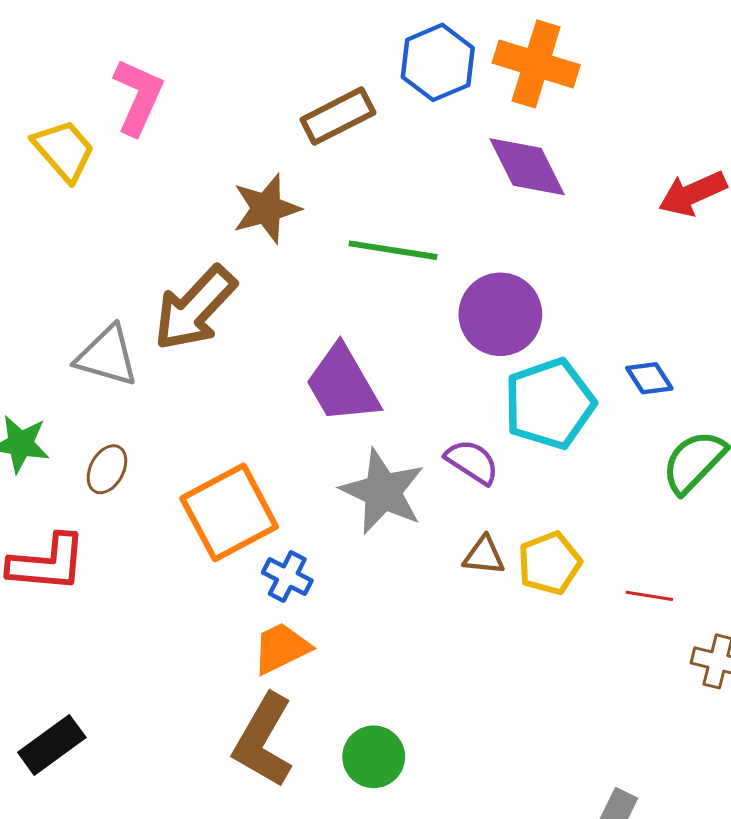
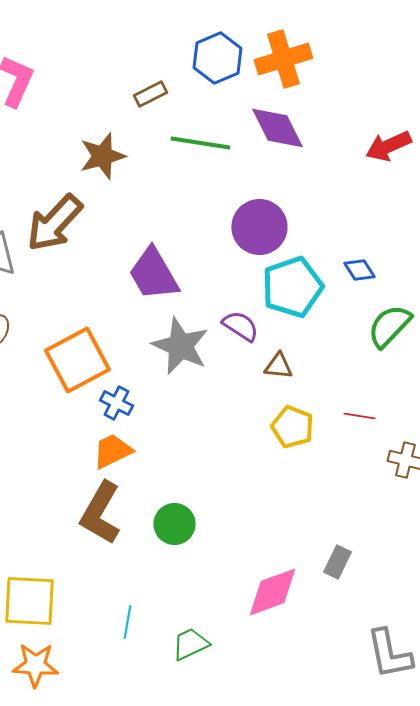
orange cross: (536, 64) -> (283, 59), turned -34
brown rectangle: (338, 116) -> (150, 94), size x0.7
green line: (393, 250) -> (200, 143), moved
brown triangle: (484, 556) -> (278, 366), moved
yellow pentagon: (550, 563) -> (292, 427), moved, turned -30

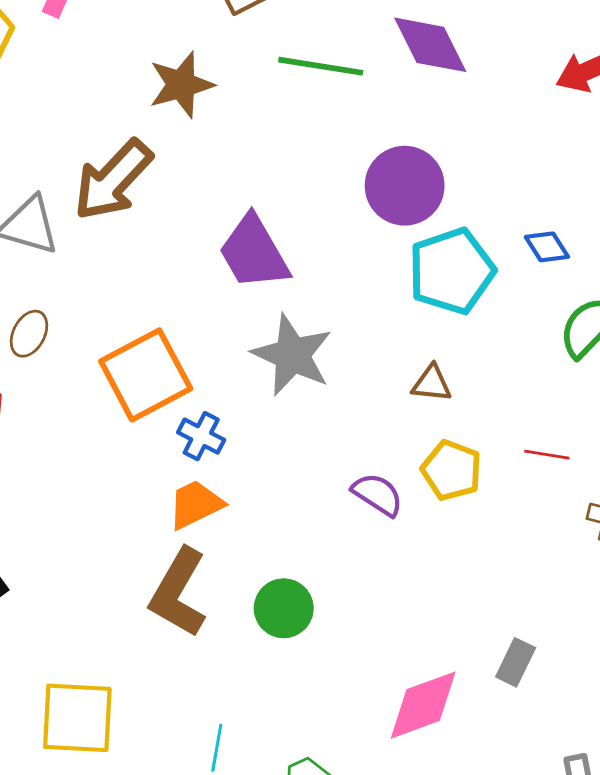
purple semicircle: (240, 326) -> (378, 494), moved

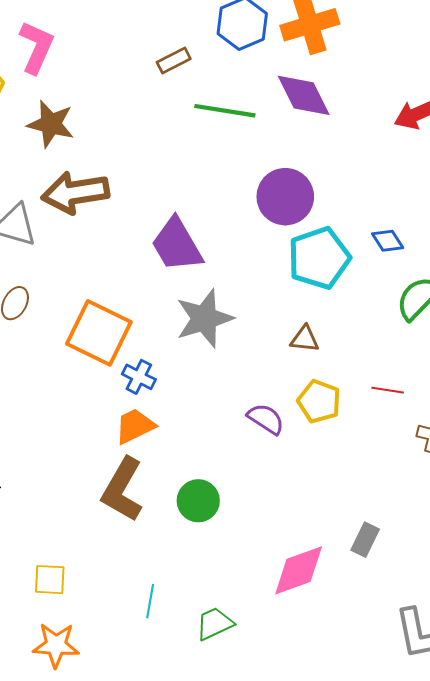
brown star: (181, 85) -> (51, 124), moved, turned 30
brown arrow: (113, 180) -> (75, 193), turned 38
gray star: (292, 355) -> (204, 319), turned 30
orange square: (146, 375) -> (99, 333), turned -36
yellow square: (77, 718) -> (50, 580), size x0.6

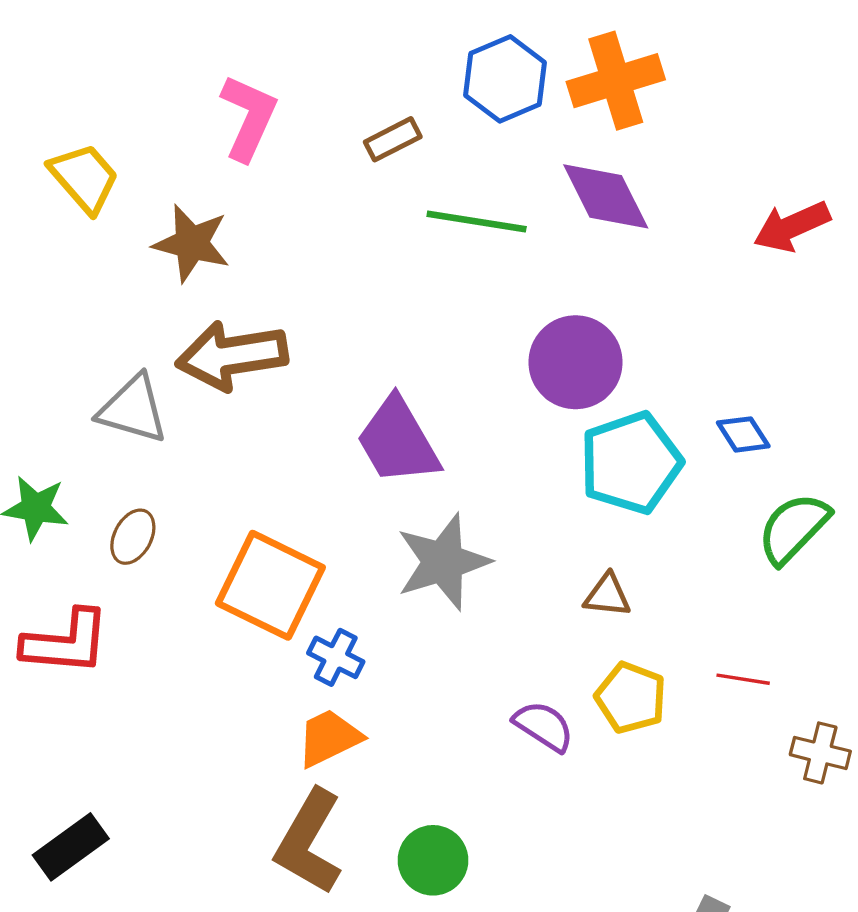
pink L-shape: (36, 47) -> (249, 117), moved

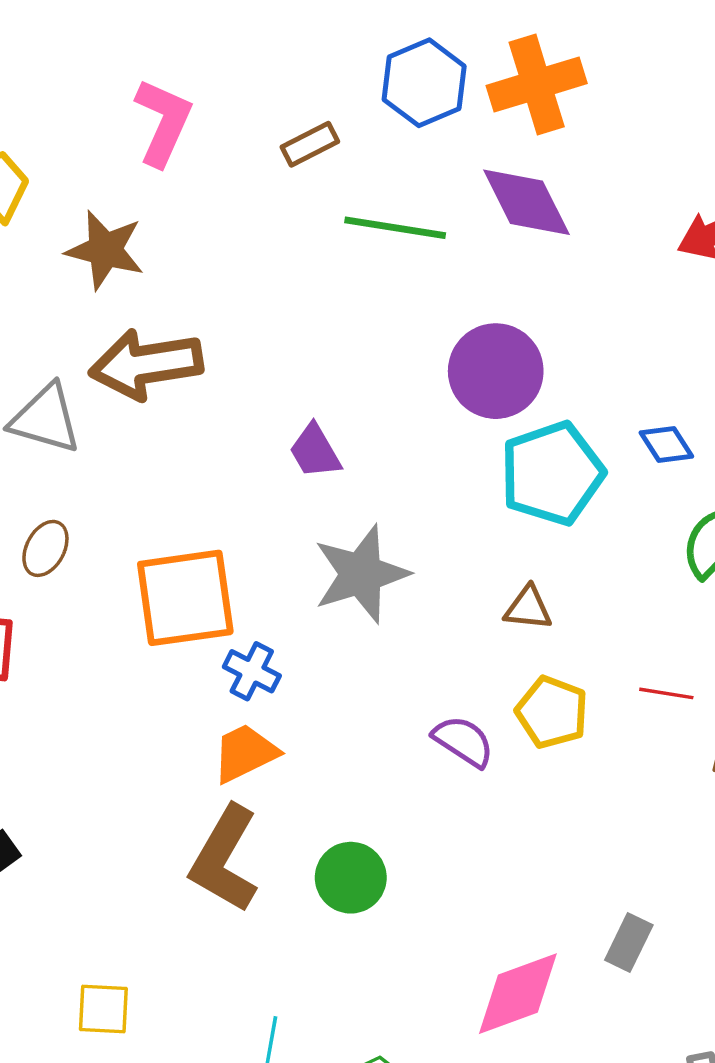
purple trapezoid: (398, 441) -> (315, 451), size x0.6
orange square: (270, 585) -> (185, 598), turned -34

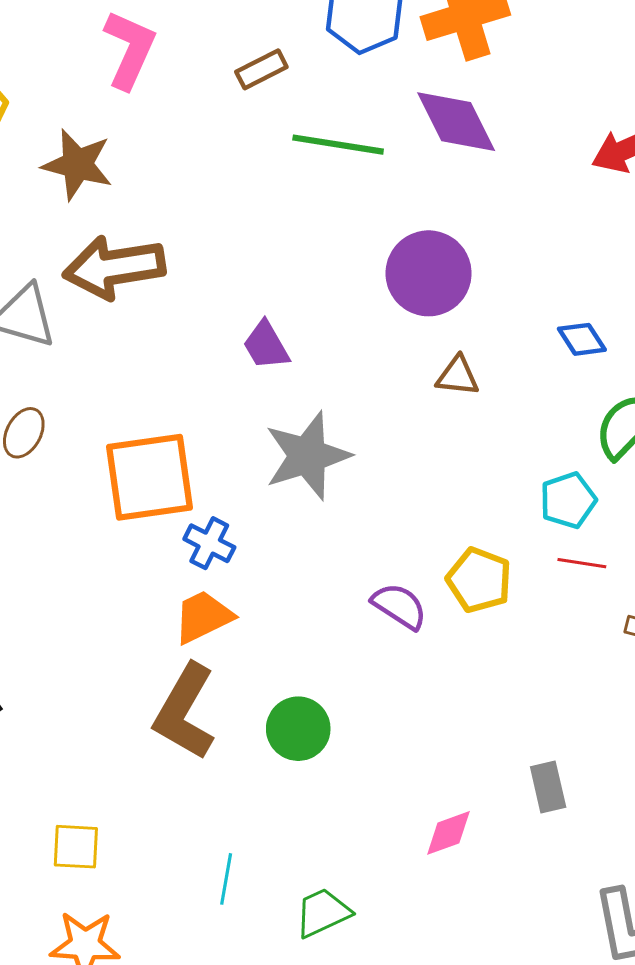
cyan pentagon: (552, 473) -> (568, 500), moved, size x0.6
brown triangle: (528, 608) -> (458, 376), moved
gray rectangle: (629, 942) -> (548, 787), turned -39
pink diamond: (518, 994) -> (448, 833), size x0.6

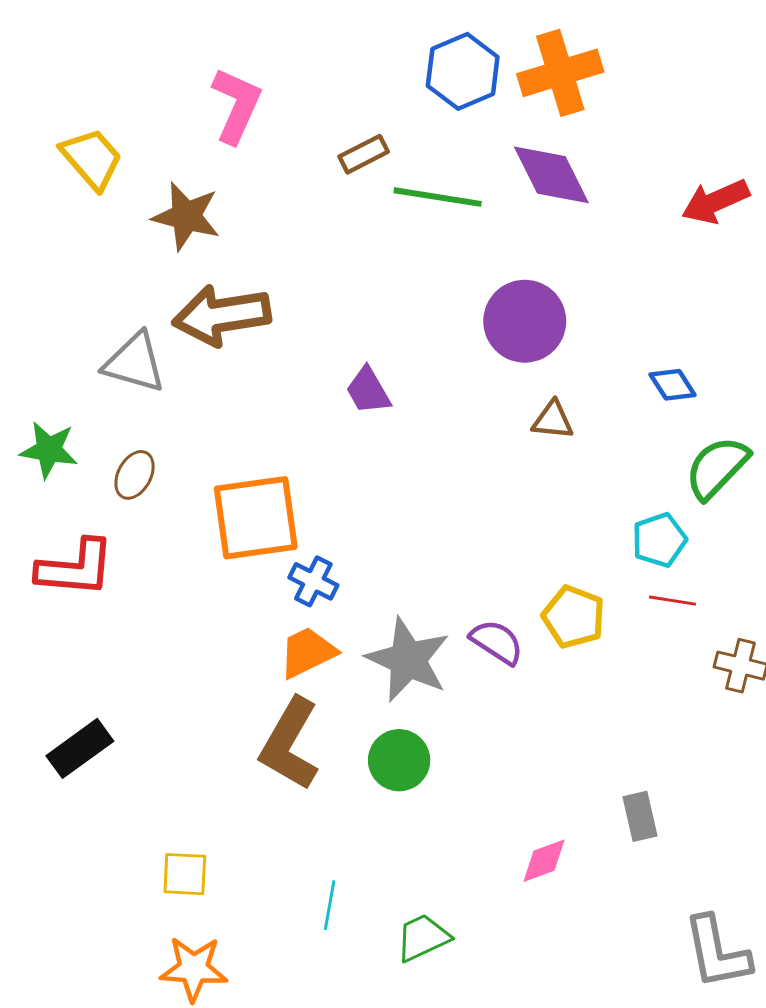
brown rectangle: (261, 69) -> (364, 154), moved
gray star: (307, 456) -> (408, 660), moved, turned -30

